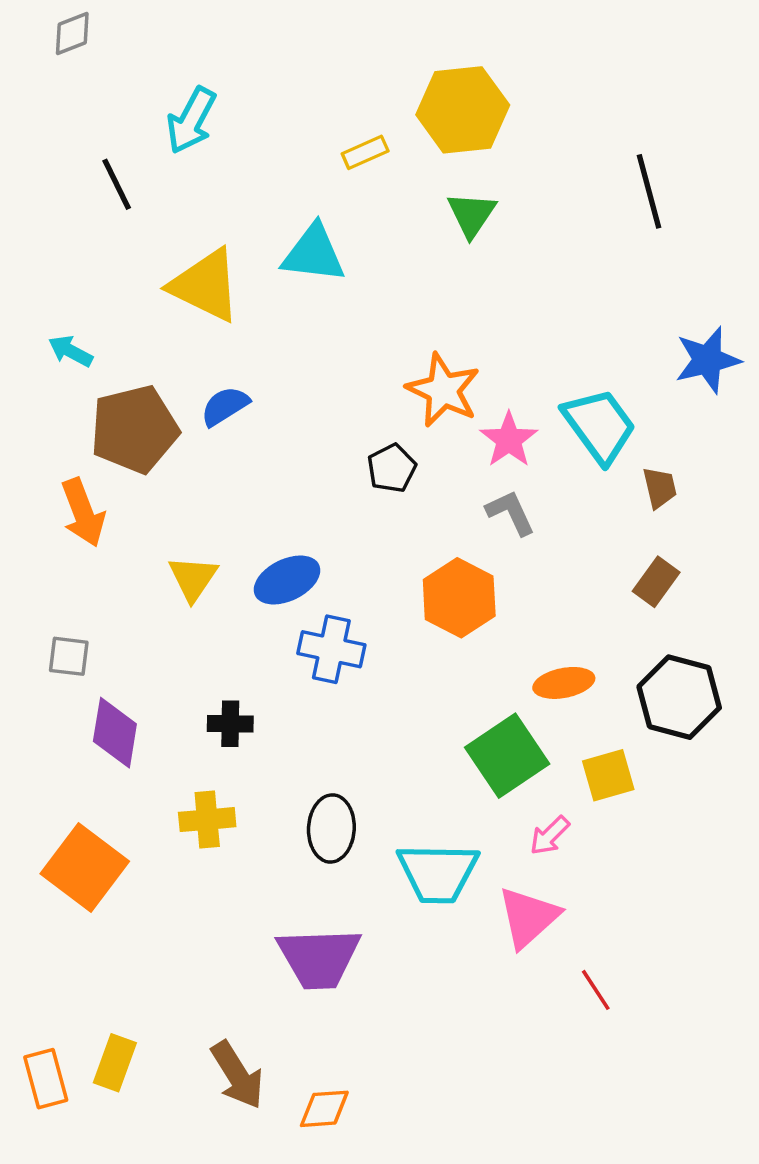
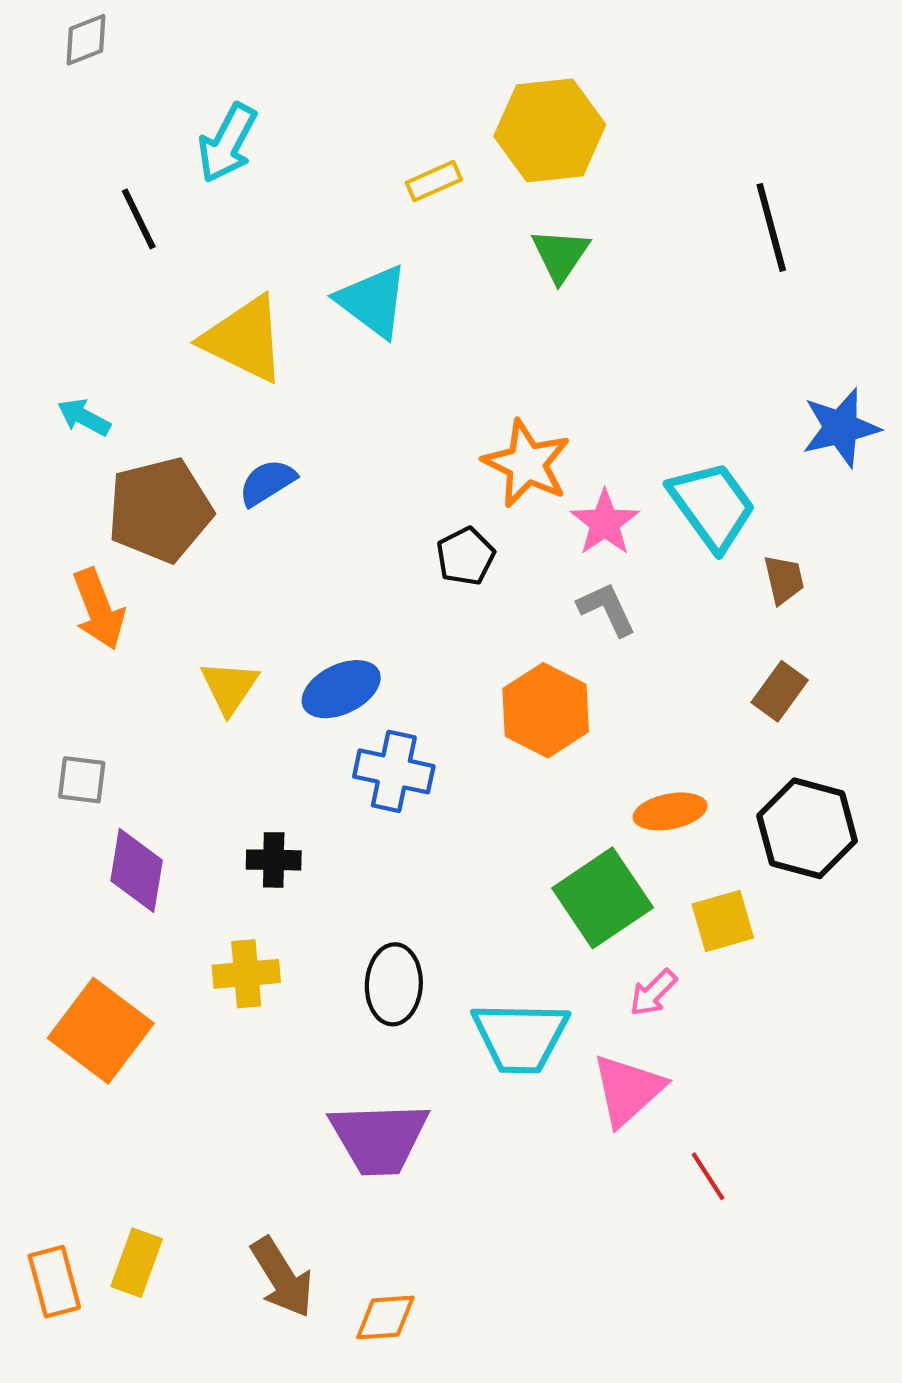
cyan triangle: (314, 254) -> (373, 301), turned 30

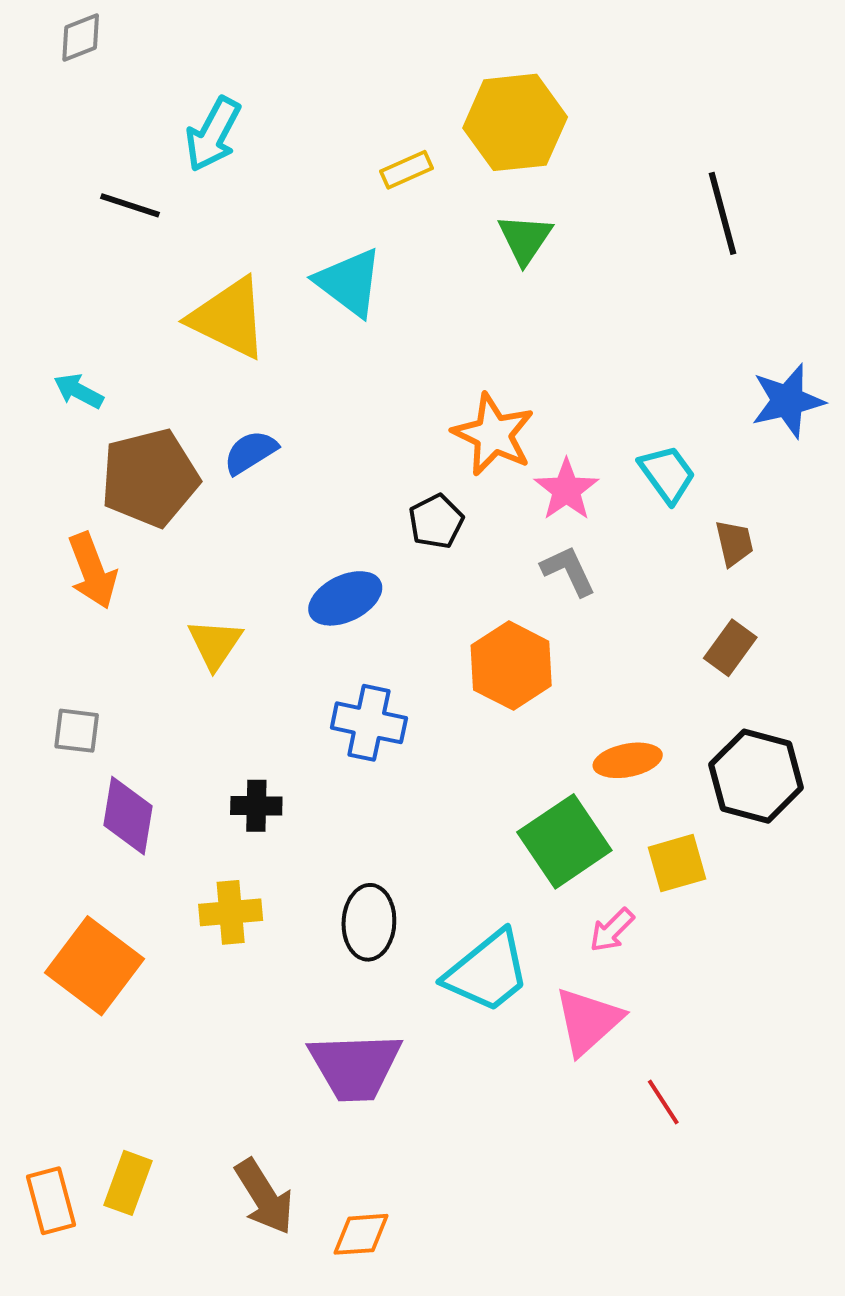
black line: (139, 219) -> (130, 205), turned -46
cyan trapezoid: (712, 506) -> (667, 474), size x0.7
blue ellipse: (341, 689) -> (345, 598), moved
cyan trapezoid: (520, 1037) -> (487, 972), turned -40

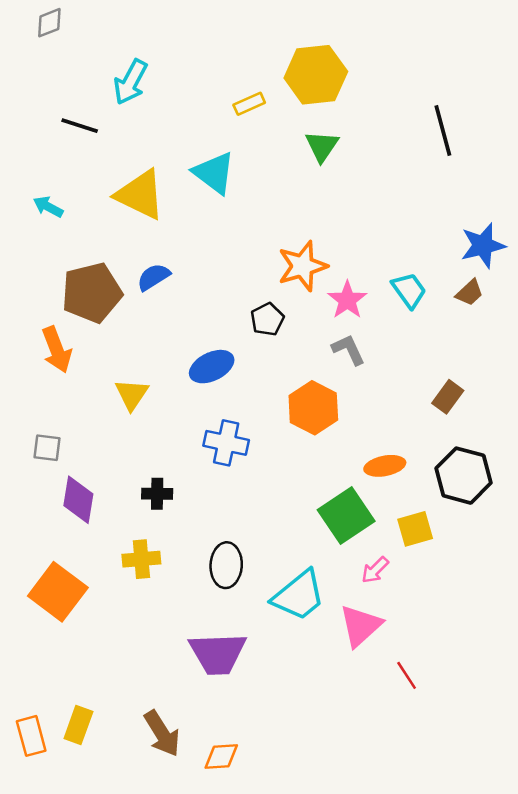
cyan arrow: (79, 391) -> (48, 207), moved
orange star: (493, 434) -> (302, 266), turned 30
brown trapezoid: (734, 543) -> (470, 293), moved, turned 60

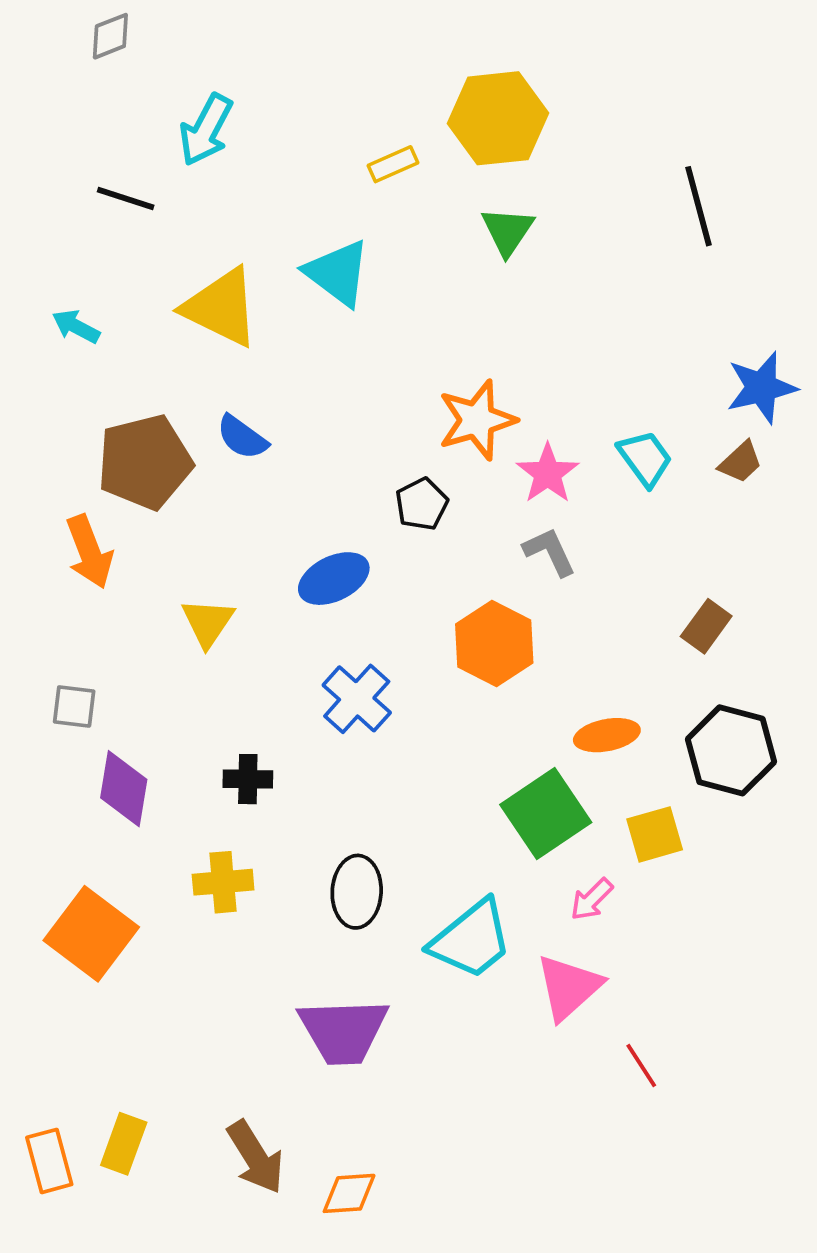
gray diamond: (49, 23) -> (110, 36), moved
blue semicircle: (154, 277) -> (242, 437), turned -112
blue cross: (226, 443) -> (357, 699), turned 30

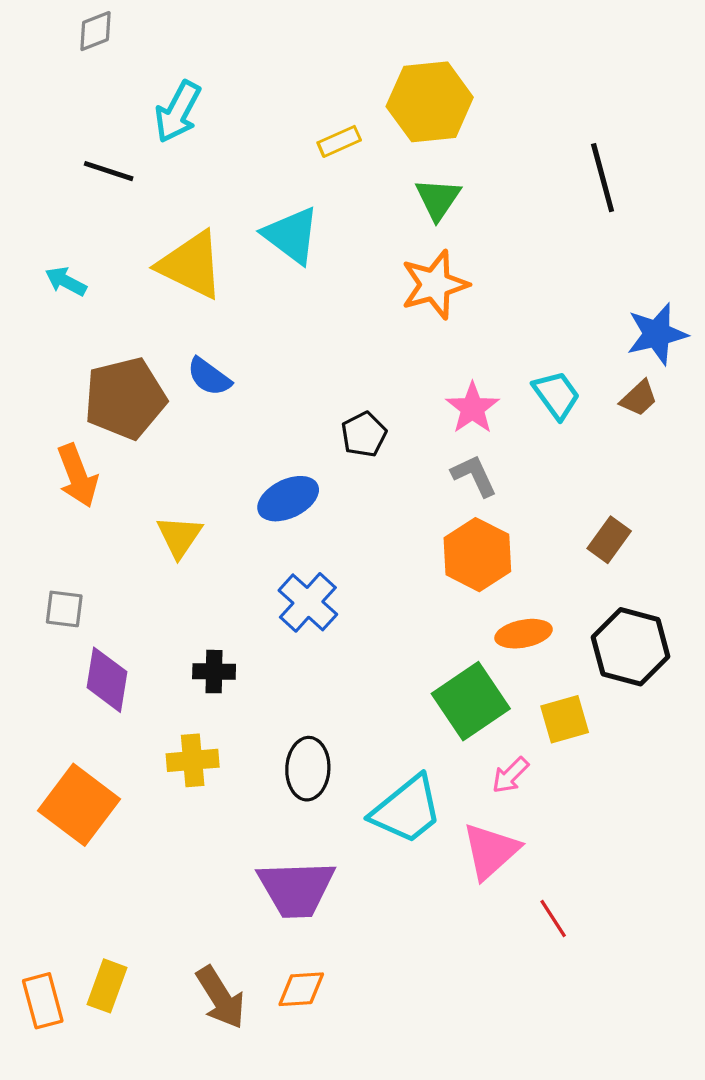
orange star: (477, 420) -> (435, 285), moved
orange hexagon: (494, 643) -> (477, 555), moved
orange diamond: (349, 1193) -> (301, 989), moved

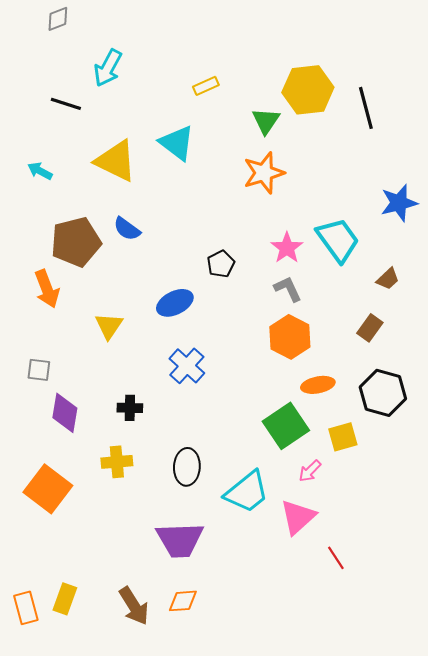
yellow hexagon: (430, 102) -> (308, 90), moved
cyan trapezoid: (556, 395) -> (338, 240), size x1.5
brown trapezoid: (639, 398) -> (388, 279), moved

